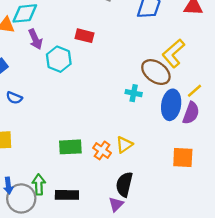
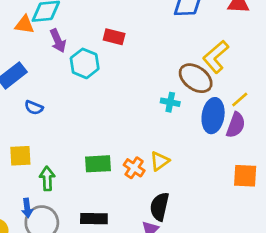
orange square: (183, 157) -> (245, 176), moved
green arrow: (39, 184) -> (47, 178), moved

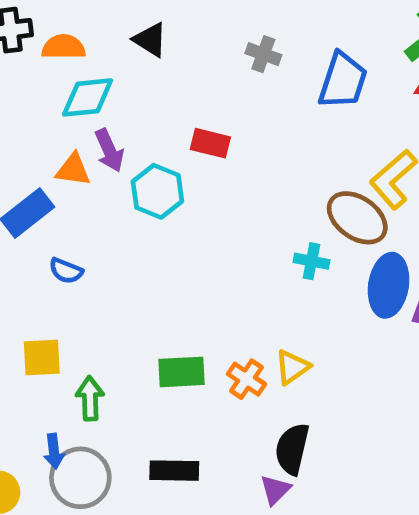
orange triangle: (24, 25) -> (73, 170), moved

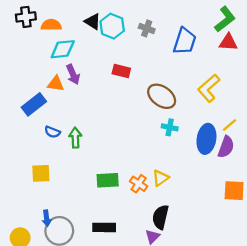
cyan hexagon: (157, 191) -> (112, 26), moved
brown ellipse: (357, 218) -> (162, 96), moved
green arrow: (90, 398) -> (75, 138), moved

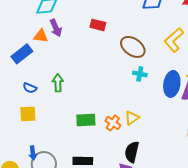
blue semicircle: (52, 132) -> (30, 88), moved

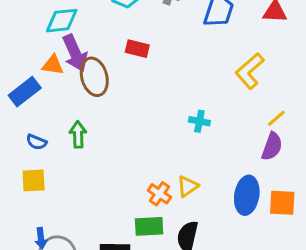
purple arrow: (56, 28) -> (75, 53), size x1.4
brown ellipse: (133, 47) -> (94, 77), moved, turned 40
blue ellipse: (172, 84) -> (247, 195), moved
green rectangle: (86, 120) -> (149, 226), moved

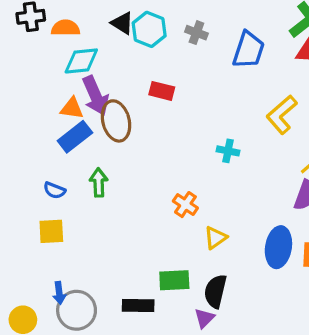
blue rectangle: (25, 92) -> (75, 137), moved
cyan cross: (199, 121) -> (228, 151), moved
orange cross: (159, 194) -> (185, 205), moved

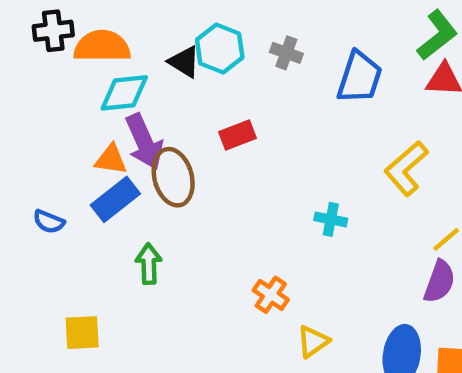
black triangle: (122, 23) -> (184, 62), moved
orange semicircle: (66, 28) -> (102, 46), size x1.4
red rectangle: (162, 91) -> (237, 135), turned -35
blue semicircle: (54, 190) -> (49, 222), moved

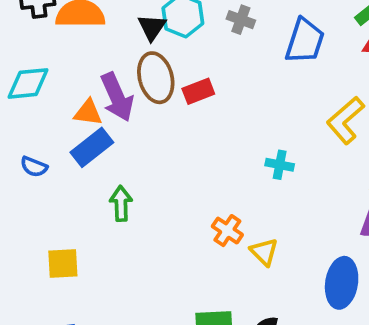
black triangle: (184, 62) -> (152, 27), turned 32
cyan diamond: (124, 93) -> (28, 83), moved
brown ellipse: (173, 177) -> (156, 78), moved
yellow triangle: (313, 341) -> (264, 252), moved, turned -40

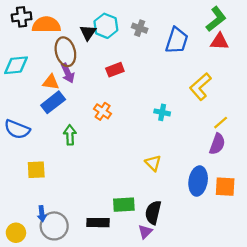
brown ellipse: (156, 78) -> (65, 52), moved
purple arrow: (117, 97) -> (68, 73), size x0.7
blue semicircle: (34, 167) -> (17, 129), moved, size x1.6
orange cross: (227, 231) -> (103, 111), moved

